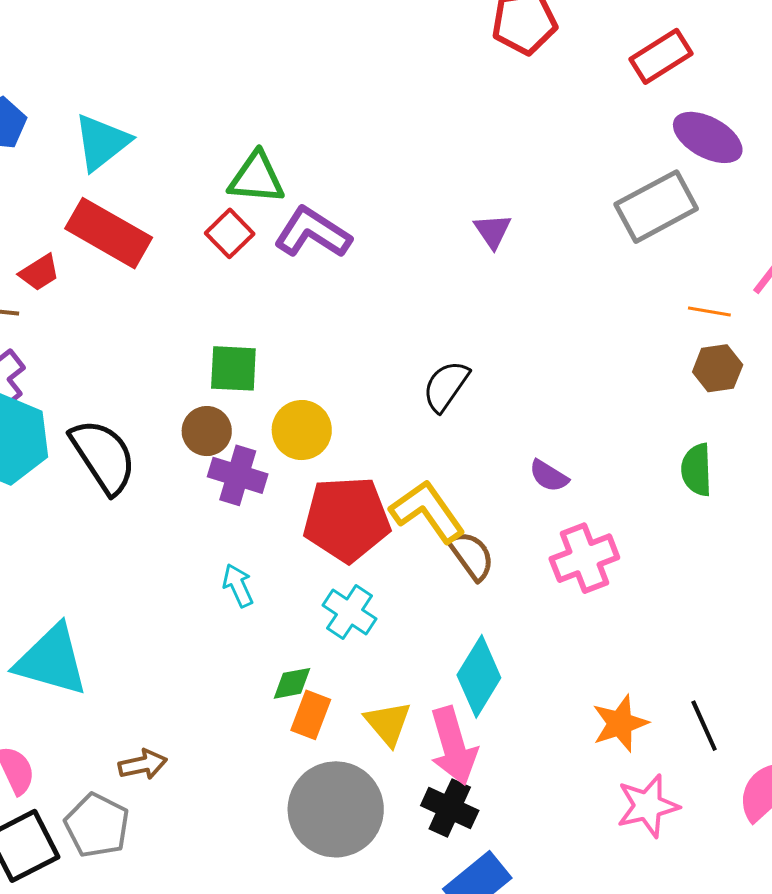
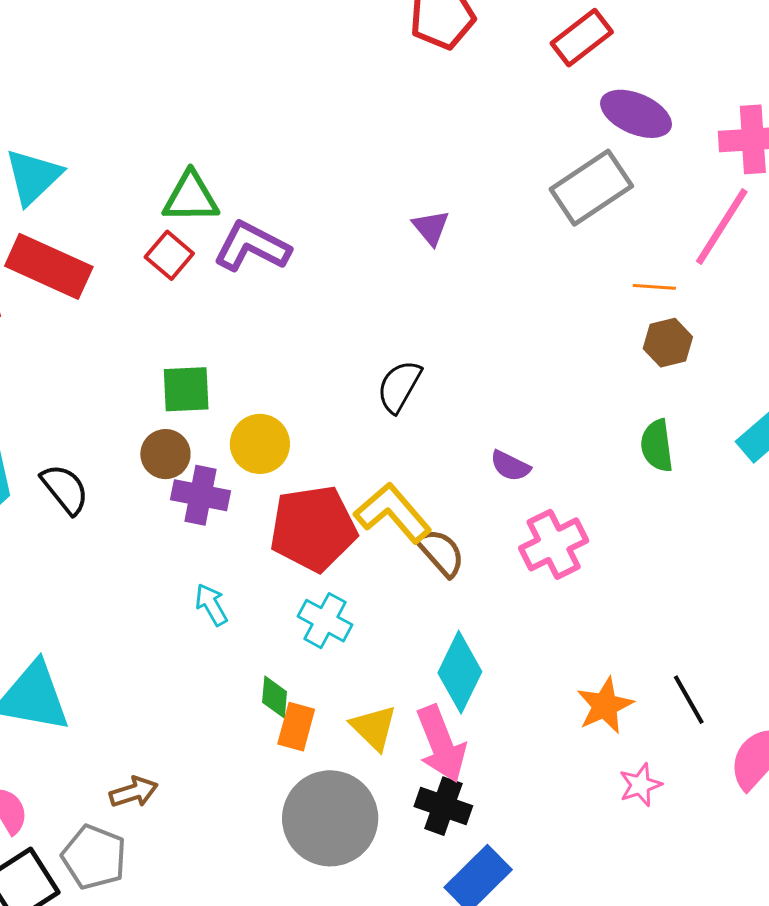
black semicircle: (103, 456) -> (65, 489), size x0.7
green diamond: (292, 683) -> (275, 697), turned -69
pink star: (648, 806) -> (640, 785), size x0.7

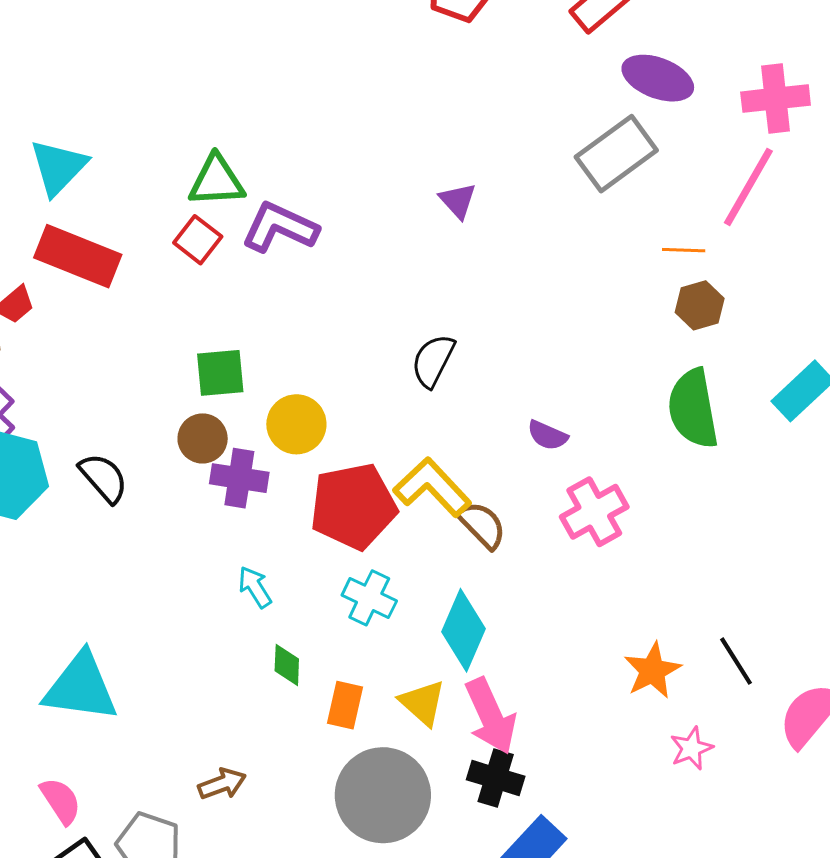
green semicircle: (657, 446) -> (693, 409), size x1.5
cyan diamond: (460, 672) -> (464, 630), moved
green diamond: (275, 697) -> (287, 665), moved
brown arrow: (134, 792) -> (222, 784), moved

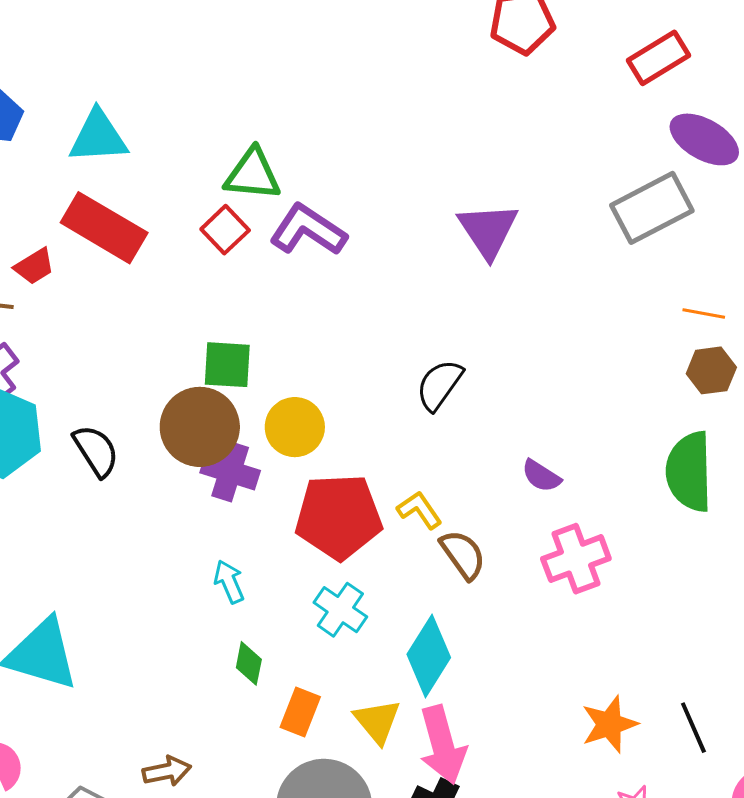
cyan triangle: (58, 167) -> (98, 137), turned 34
purple triangle: (458, 201) -> (488, 230), size x1.6
brown circle: (203, 438) -> (200, 427), size x1.6
yellow L-shape: (432, 487) -> (420, 510), size x0.6

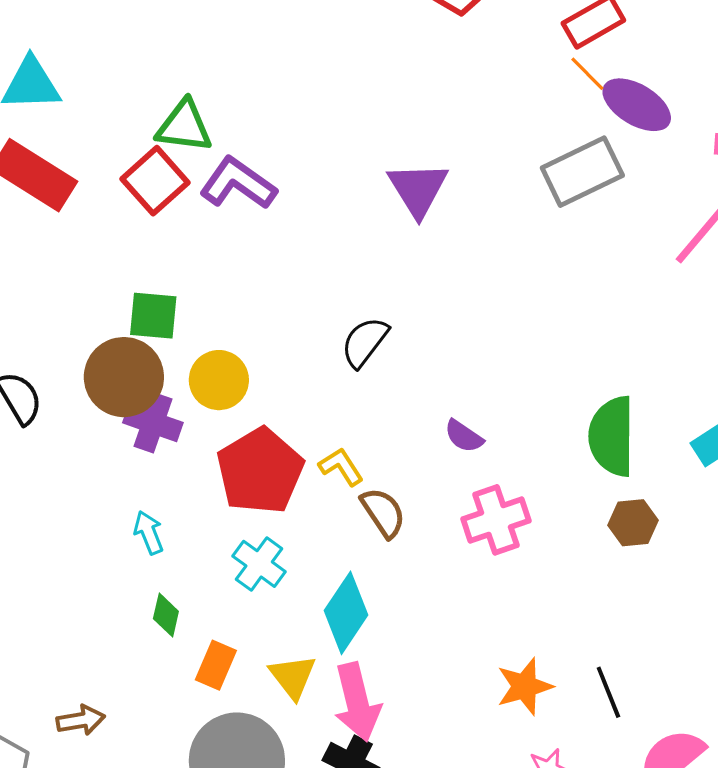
red square: (225, 230) -> (155, 181), size x1.4
orange line: (704, 313) -> (587, 74), moved, turned 33
brown hexagon: (711, 370) -> (633, 523), moved
red pentagon: (339, 517) -> (260, 471), turned -30

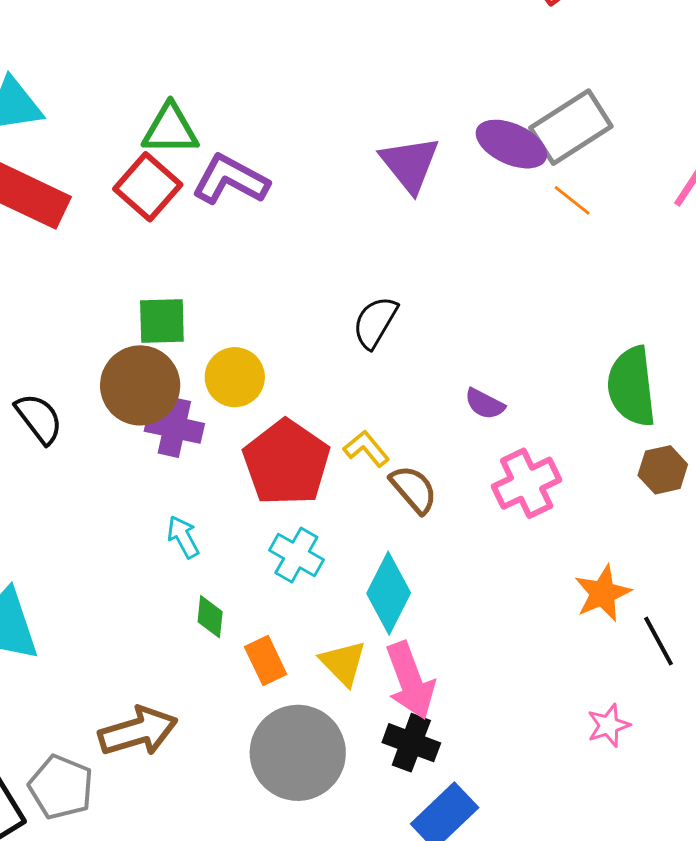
orange line: (587, 74) -> (572, 200), moved
purple ellipse: (637, 105) -> (511, 144), moved
orange rectangle: (216, 665) -> (266, 661), turned -42
orange star: (525, 687) -> (603, 593), moved
brown arrow: (81, 720) -> (138, 731), size x1.6

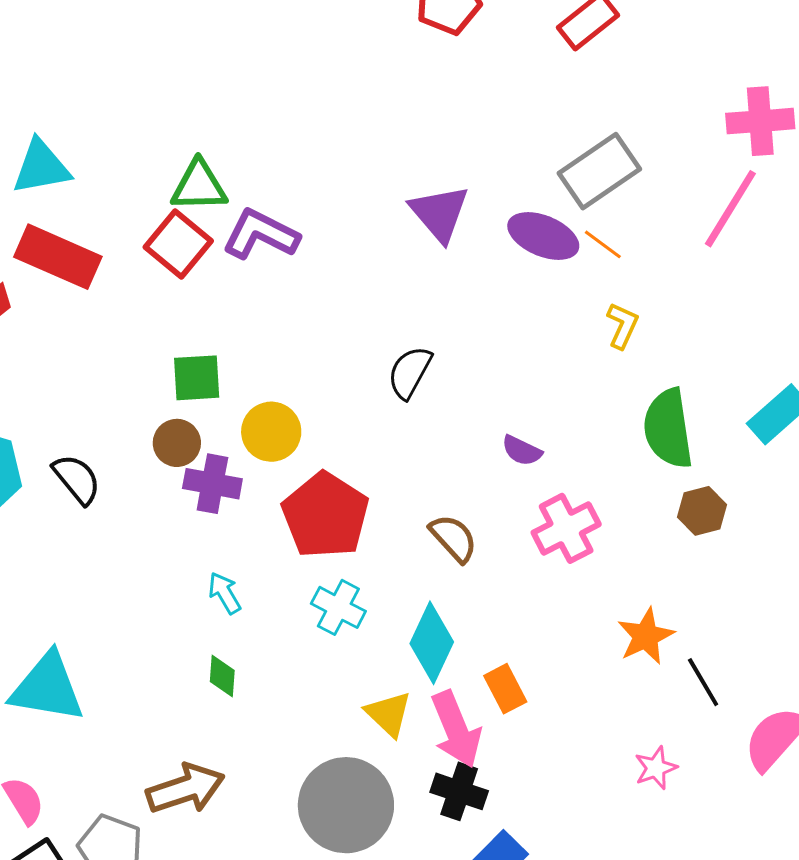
purple ellipse: (511, 144) -> (543, 236), moved
brown circle: (140, 385) -> (177, 443), size x0.6
yellow L-shape: (366, 449) -> (622, 326), moved, turned 66
green diamond: (210, 617) -> (222, 676), moved
orange rectangle: (266, 661) -> (505, 689), moved

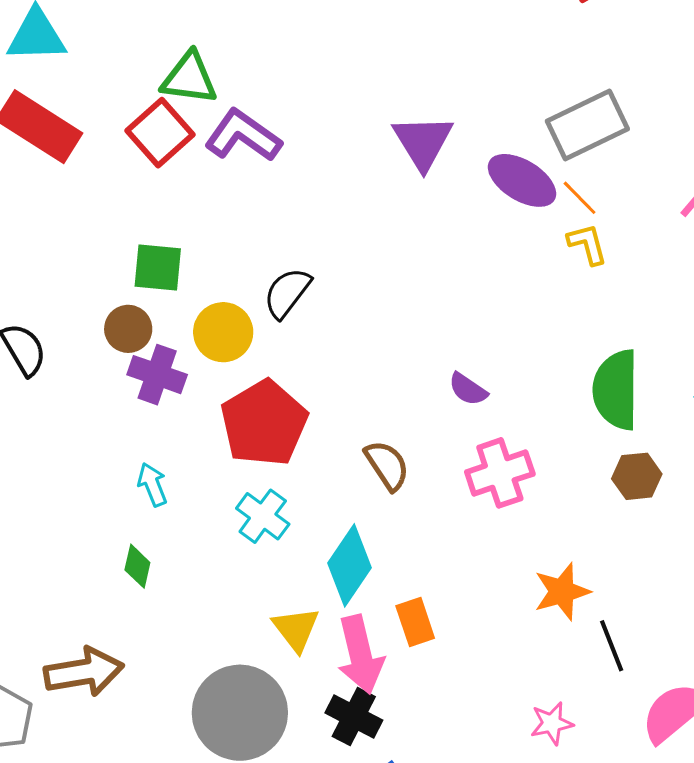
yellow L-shape: (622, 326) -> (587, 244), moved, turned -48
black semicircle: (410, 372) -> (287, 293), moved

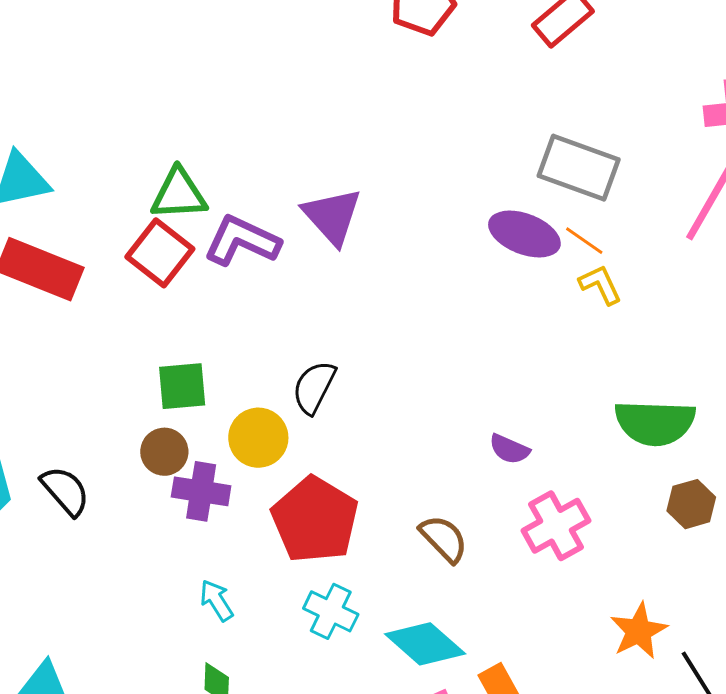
gray rectangle: (587, 125) -> (579, 168), turned 56
purple triangle: (423, 142) -> (332, 216), moved
green semicircle: (616, 390) -> (655, 423), turned -78
cyan diamond: (350, 565) -> (425, 644), turned -72

